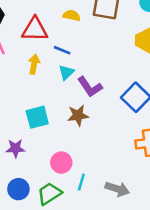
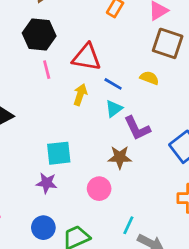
yellow semicircle: (72, 15) -> (149, 78), moved
cyan square: (37, 117) -> (59, 153), moved
pink circle: (61, 163) -> (99, 189), moved
cyan line: (81, 182) -> (128, 225), moved

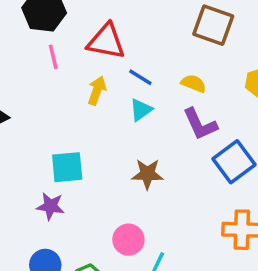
yellow semicircle: (149, 78) -> (194, 83), moved
purple L-shape: (137, 128) -> (200, 124), moved
pink circle: (99, 189) -> (128, 240), moved

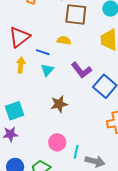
red triangle: (106, 41) -> (19, 37), turned -35
yellow semicircle: (194, 83) -> (64, 40), moved

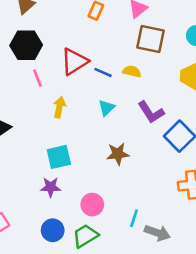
blue line: (43, 52) -> (103, 72), moved
yellow arrow: (21, 65) -> (59, 107), moved
pink circle: (57, 142) -> (92, 205), moved

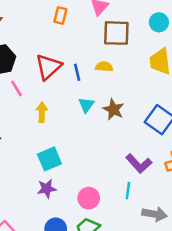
blue line: (103, 72) -> (77, 72), turned 63
purple L-shape: (151, 112) -> (139, 163), moved
brown star: (118, 154) -> (114, 109), moved, turned -30
cyan line: (134, 218) -> (128, 191), moved

